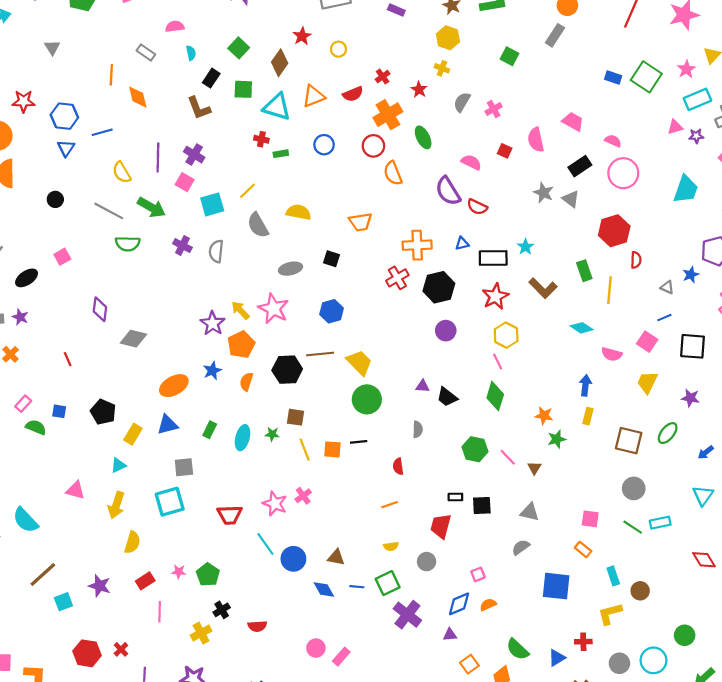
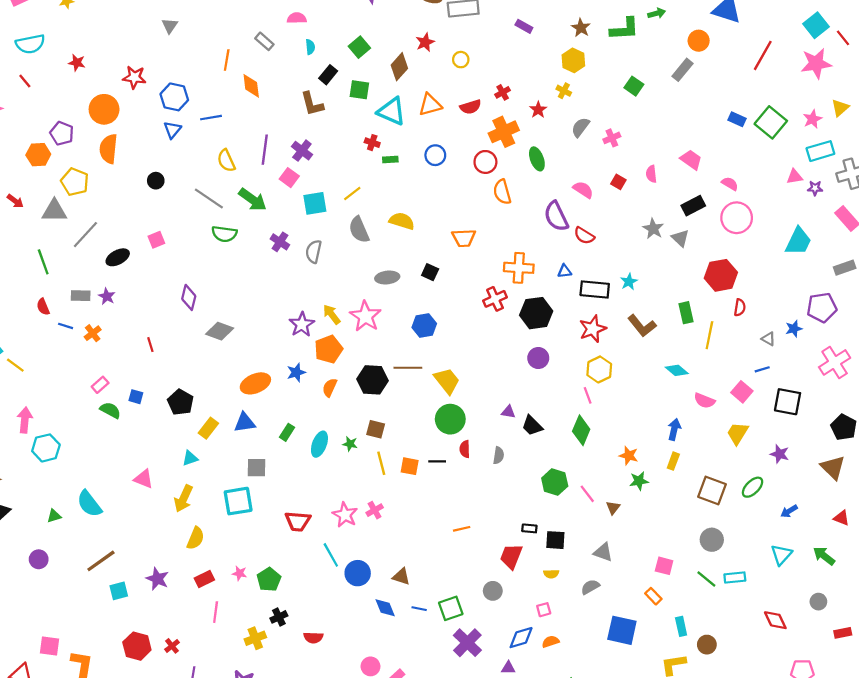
pink semicircle: (536, 140) -> (651, 174), size x0.7
red semicircle: (398, 466) -> (465, 449), moved
yellow semicircle: (391, 546) -> (551, 574), moved

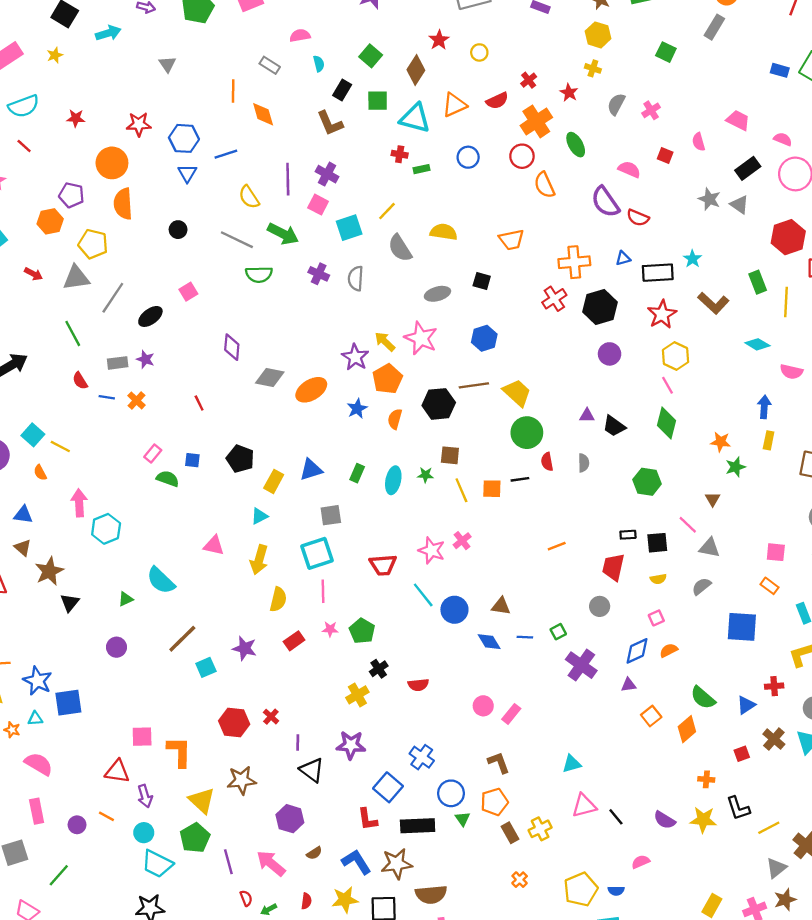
orange ellipse: (255, 383) -> (311, 390), moved
pink line: (587, 494) -> (688, 525), moved
green square: (451, 608) -> (558, 632), size x0.6
pink line: (216, 612) -> (323, 591), moved

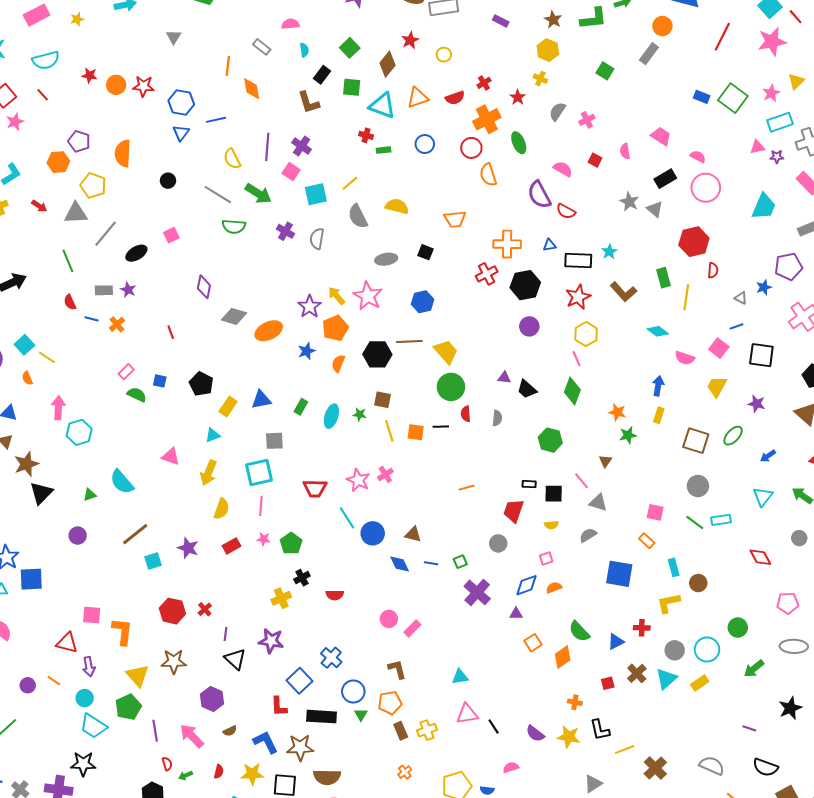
orange circle: (112, 163) -> (116, 85), moved, size x0.7
black triangle: (70, 603) -> (41, 493), size x1.4
gray triangle: (776, 868) -> (593, 784), moved

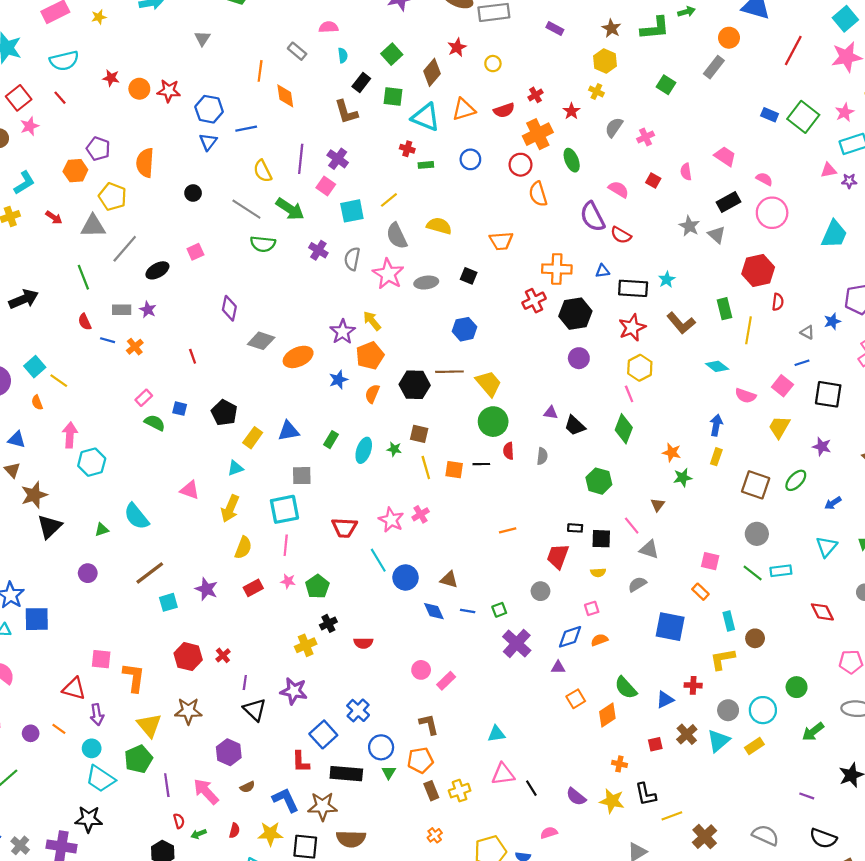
pink star: (368, 296) -> (388, 274), moved

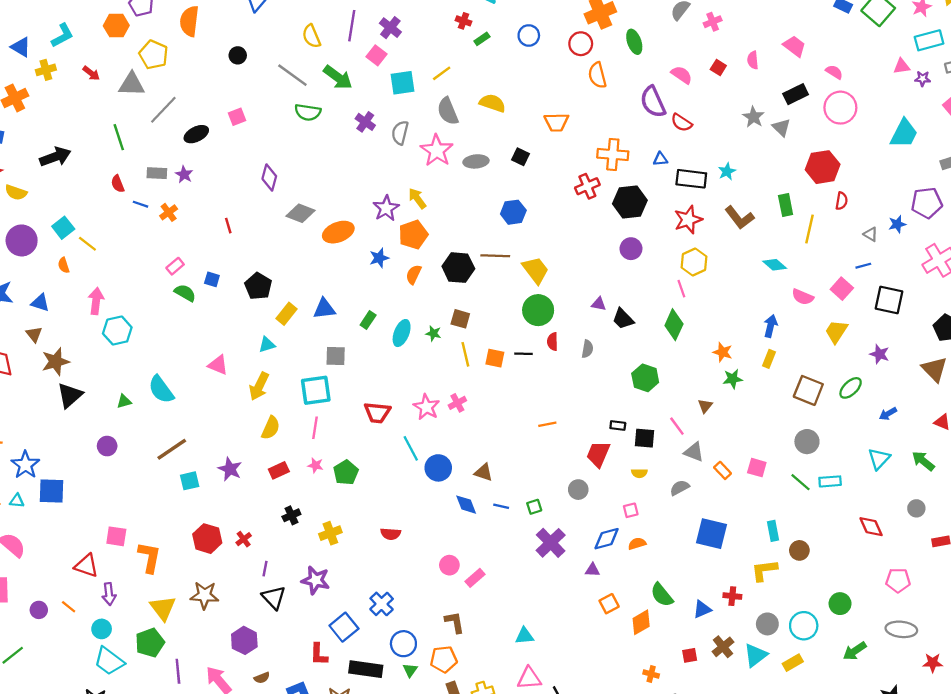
green rectangle: (426, 165) -> (482, 39), turned -32
orange rectangle: (700, 592) -> (723, 470), moved
black cross: (328, 623) -> (291, 515), moved

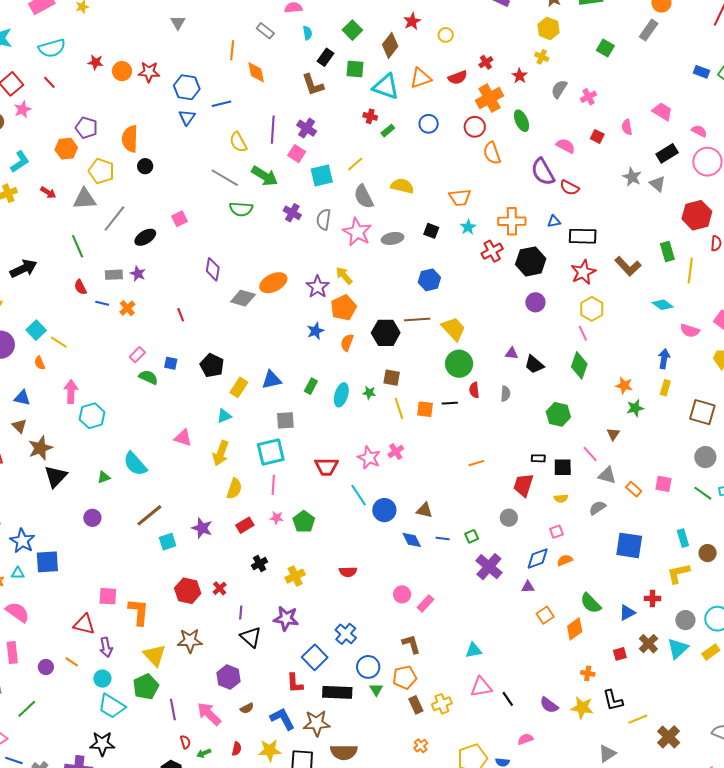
black circle: (238, 55) -> (145, 166), moved
cyan star: (727, 171) -> (468, 227), moved
orange ellipse: (338, 232) -> (273, 283), moved

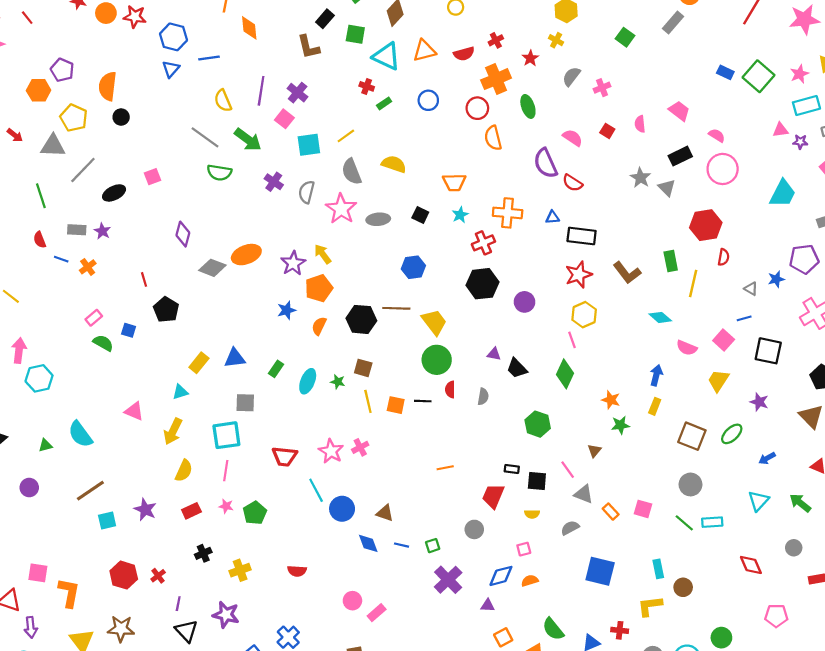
black hexagon: (531, 261) -> (482, 284), moved
black pentagon: (212, 365) -> (166, 310), moved

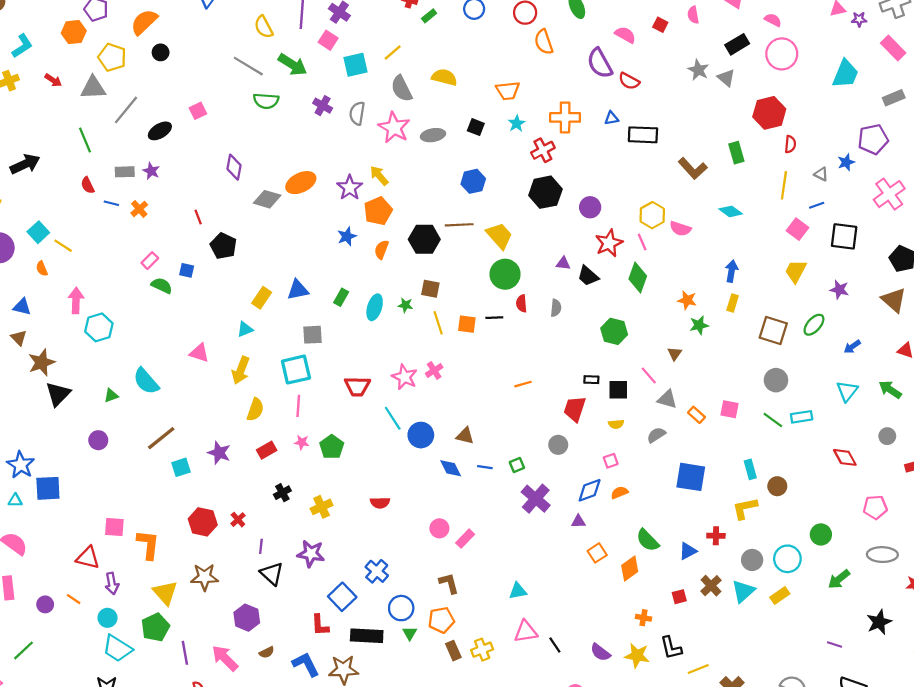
orange semicircle: (108, 86) -> (144, 22), turned 44
red star: (579, 275) -> (609, 243), moved
yellow line: (693, 284) -> (784, 185), moved
pink semicircle: (687, 348) -> (680, 229), moved

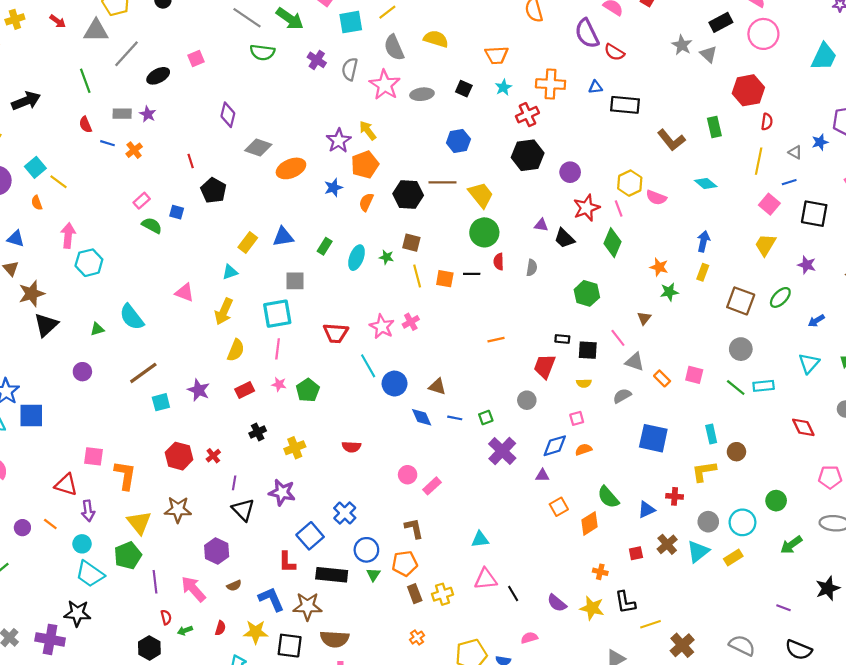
orange ellipse: (301, 183) -> (291, 168), moved

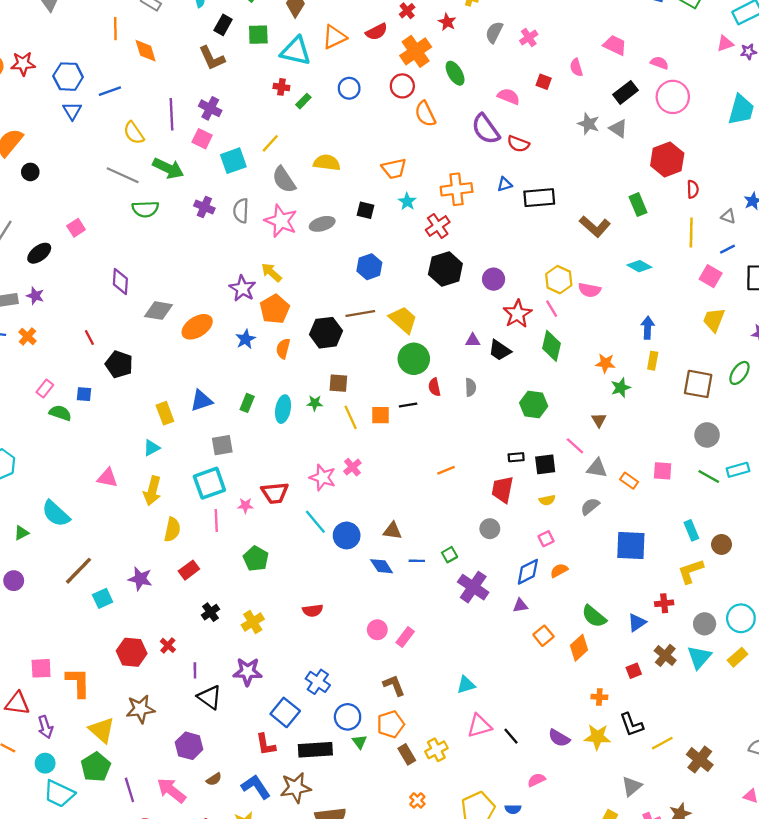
yellow rectangle: (248, 242) -> (165, 413), turned -48
pink star: (279, 384) -> (245, 506), moved

